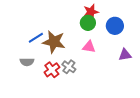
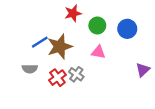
red star: (91, 12) -> (73, 13), moved
brown star: (54, 42) -> (60, 47), turned -30
purple triangle: (125, 55) -> (143, 70), moved, turned -32

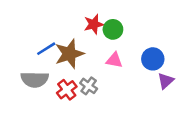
red star: (73, 13) -> (94, 24), moved
blue circle: (127, 29) -> (153, 59), moved
gray semicircle: (30, 69) -> (35, 79), size x1.5

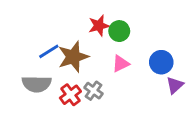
pink triangle: (114, 60) -> (121, 64), turned -36

